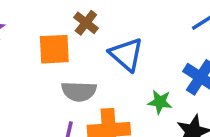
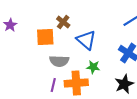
green star: (160, 102) -> (93, 67), moved

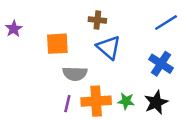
brown cross: (63, 22) -> (97, 20), moved, turned -32
green star: (93, 67) -> (126, 101), moved

